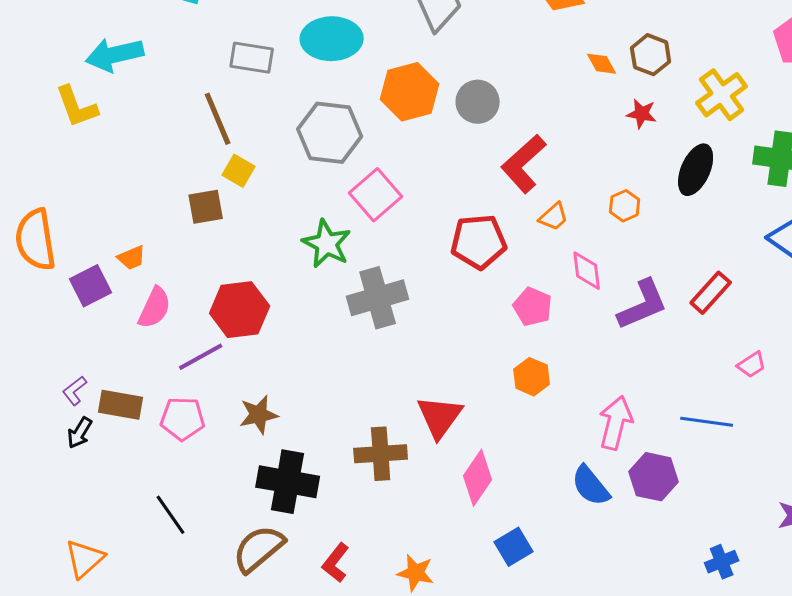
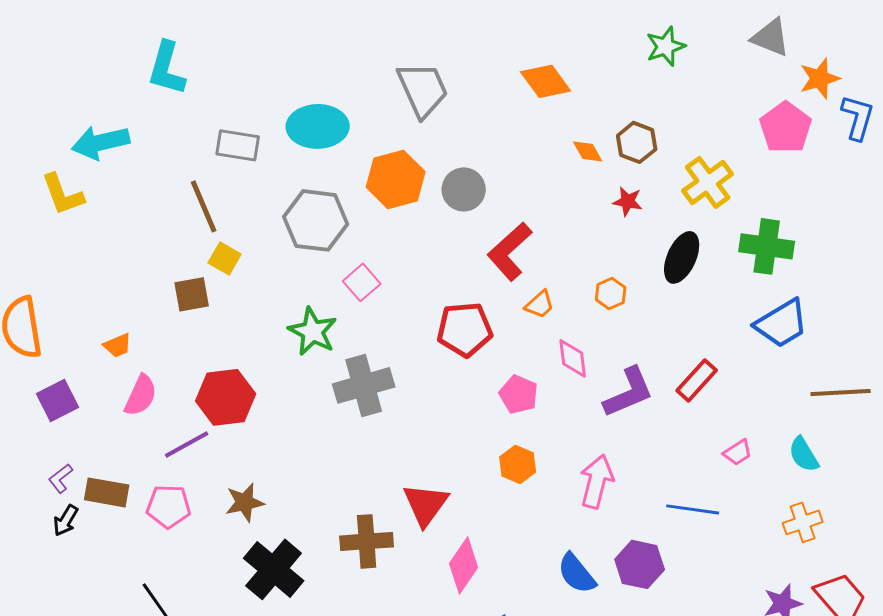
pink square: (376, 195) -> (362, 282), size x0.7
purple square: (91, 286) -> (58, 400), moved
pink arrow: (616, 423) -> (597, 481), moved
black cross: (288, 482) -> (274, 569), turned 30

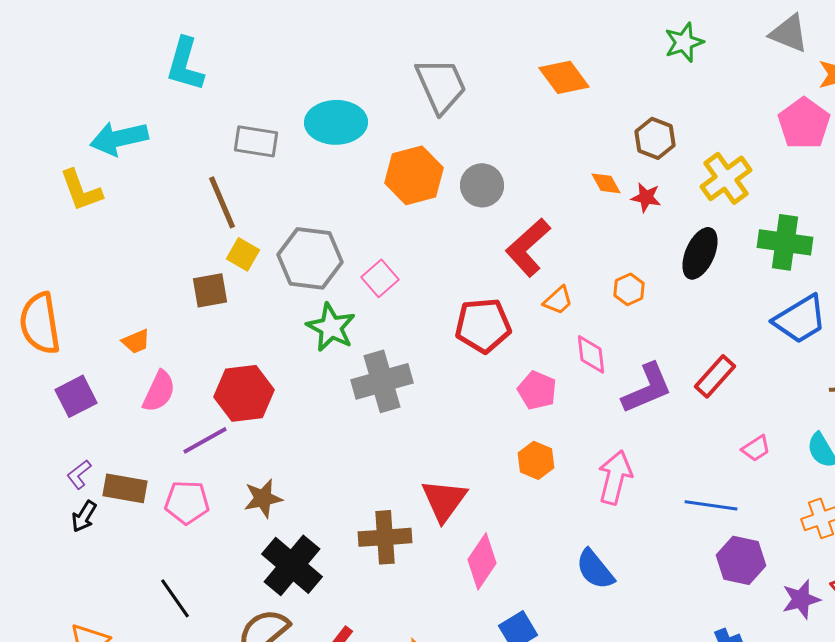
orange diamond: (588, 151) -> (606, 183), moved
gray hexagon: (316, 220) -> (310, 258), moved
purple hexagon: (640, 564) -> (741, 560), moved

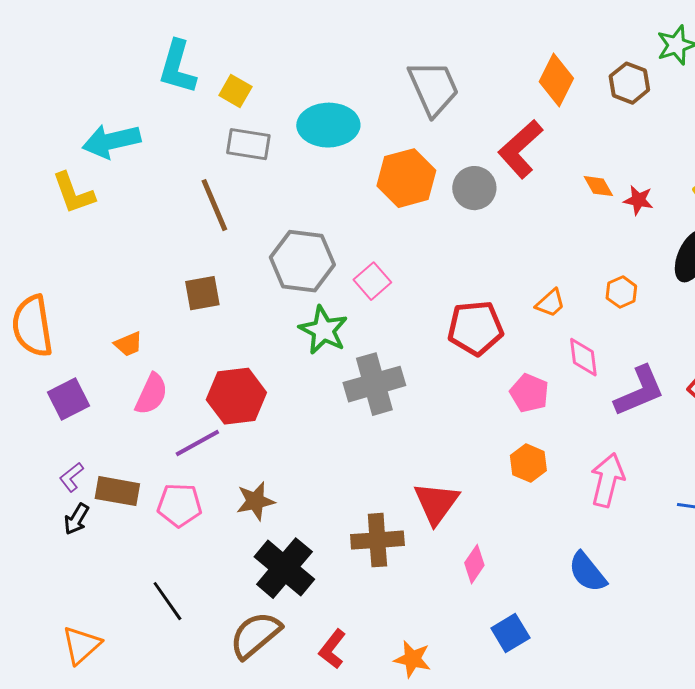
orange diamond: (564, 77) -> (556, 80), turned 63
brown hexagon: (655, 138) -> (629, 83), moved
red L-shape: (528, 247) -> (520, 149), moved
yellow square: (243, 254) -> (235, 91), moved
pink diamond: (482, 561) -> (474, 564), size x0.7

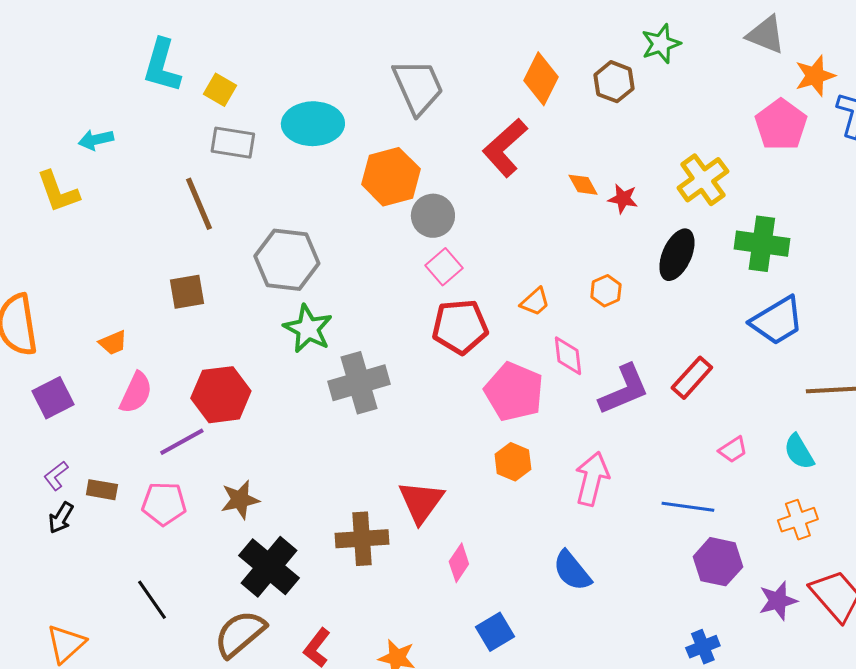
cyan arrow: (111, 141) -> (96, 140), size x0.6
gray circle: (474, 188) -> (433, 216), moved
pink square: (372, 281) -> (444, 267), moved
pink pentagon: (529, 393) -> (514, 392), size x1.5
brown rectangle: (117, 491) -> (102, 490), size x0.7

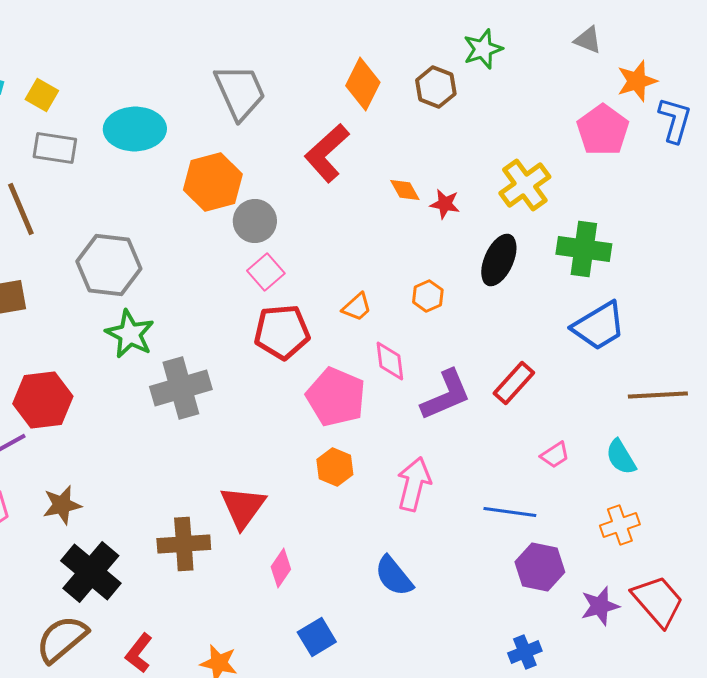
gray triangle: (766, 35) -> (588, 40), size x0.7

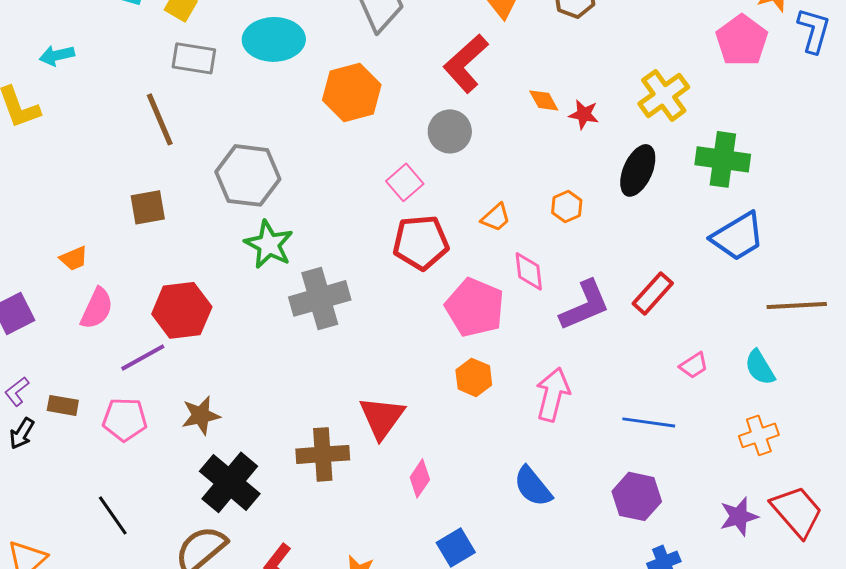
gray circle: (255, 221) -> (450, 131), moved
purple hexagon: (540, 567) -> (637, 496), moved

